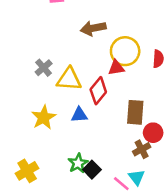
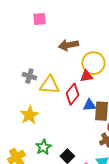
gray cross: (44, 68) -> (29, 76), turned -32
blue triangle: (79, 115) -> (89, 105), moved
green star: (78, 163) -> (43, 147), moved

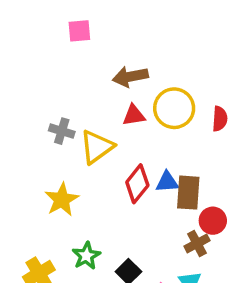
red triangle: (86, 76) -> (134, 115), moved
yellow triangle: (49, 85) -> (97, 147), turned -40
red diamond: (72, 94) -> (137, 184), moved

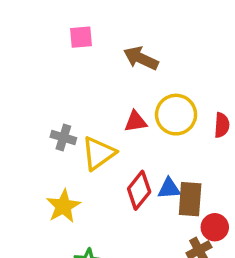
brown arrow: (130, 77) -> (141, 58), moved, turned 36

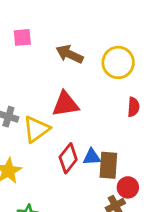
yellow circle: (176, 115) -> (118, 62), moved
red triangle: (136, 122) -> (65, 104), size x1.5

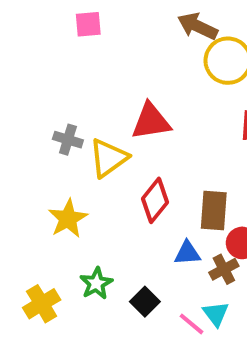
brown arrow: (70, 54) -> (198, 26), moved
blue triangle: (92, 157) -> (187, 253), moved

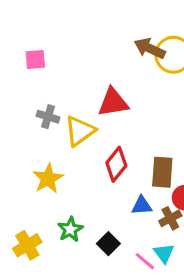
pink square: (88, 24) -> (35, 59), moved
brown arrow: (198, 26) -> (150, 48), moved

